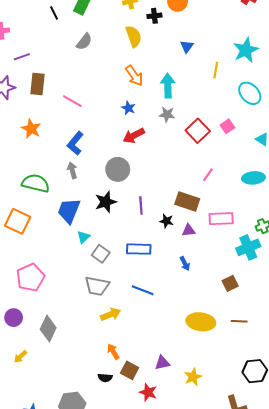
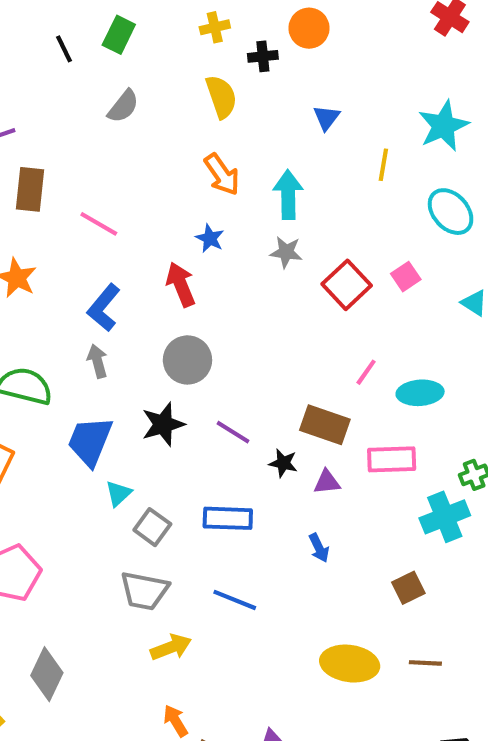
red arrow: (134, 136) -> (181, 284), moved, turned 95
cyan ellipse: (253, 178) -> (420, 393), moved
purple line: (141, 206) -> (233, 432), turned -54

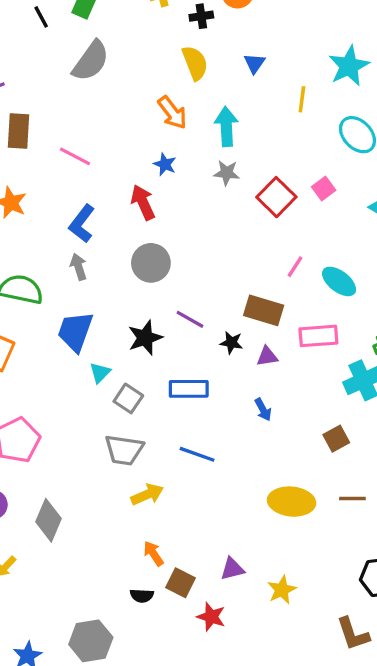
yellow semicircle: (221, 97) -> (195, 63), moved
gray semicircle: (123, 106) -> (91, 61), size x1.5
cyan ellipse: (420, 393) -> (339, 281), turned 44
black star: (163, 424) -> (145, 338), moved

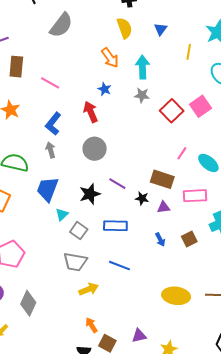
pink square: (324, 188) -> (201, 106), size x1.5
brown square: (336, 439) -> (189, 239), moved

